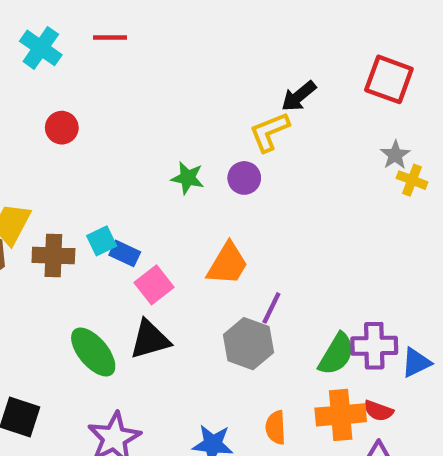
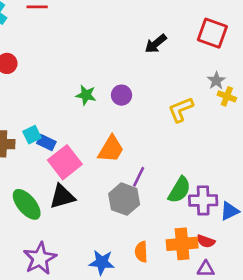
yellow L-shape: (269, 132) -> (181, 110), moved
pink square: (154, 285) -> (65, 162), size x1.4
green semicircle: (336, 354) -> (179, 190), moved

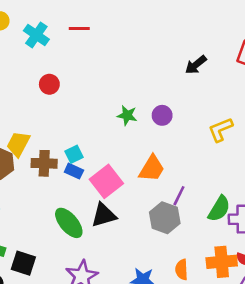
blue rectangle: (46, 142) -> (74, 171), moved

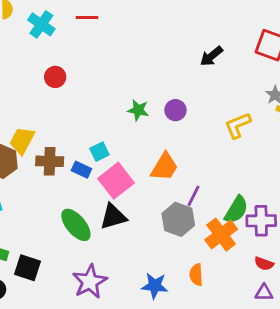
cyan square: (74, 154) -> (99, 152), moved
orange cross: (222, 262) -> (221, 235), moved, turned -32

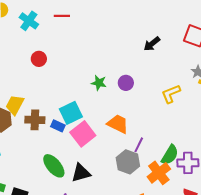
cyan square: (99, 152) -> (71, 113), size x1.6
orange trapezoid: (164, 167) -> (118, 124), turned -95
black triangle: (113, 217) -> (81, 173), moved

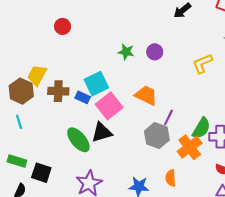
black triangle: (81, 173) -> (102, 132), moved

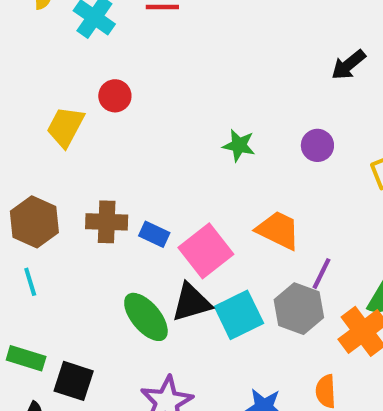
purple circle: (155, 52) -> (317, 145), moved
yellow trapezoid: (37, 75) -> (65, 127), moved
cyan square: (96, 84) -> (239, 315), moved

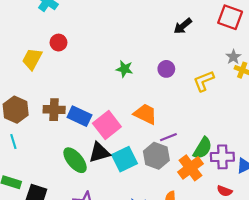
blue rectangle: (154, 234) -> (79, 116), size x1.5
purple line: (322, 274) -> (168, 137), turned 42

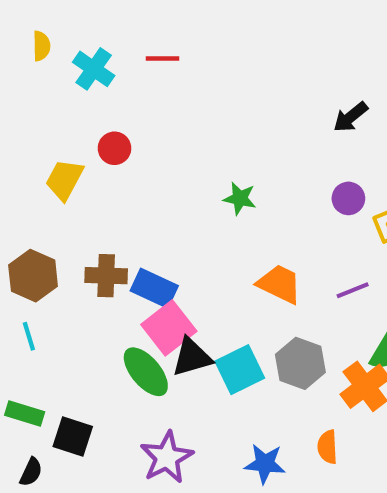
purple circle: (166, 69) -> (348, 198), moved
pink square: (107, 125) -> (169, 328), moved
purple line: (168, 137) -> (353, 290), moved

